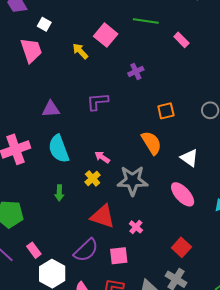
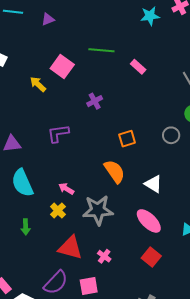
red square: (181, 247) -> (151, 257), moved

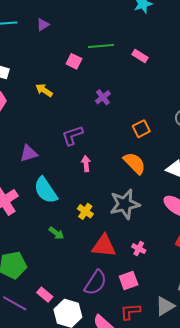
pink square: (62, 67) -> (74, 61), moved, size x0.7
pink arrow: (66, 189) -> (86, 164), moved, turned 63
green arrow: (26, 227) -> (56, 233), turned -42

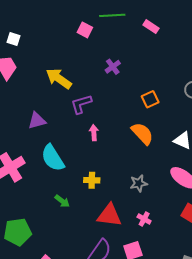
yellow arrow: (44, 90) -> (59, 79), moved, size x1.5
gray star: (125, 204) -> (139, 183), moved, size x0.6
yellow cross: (85, 211) -> (92, 180), turned -35

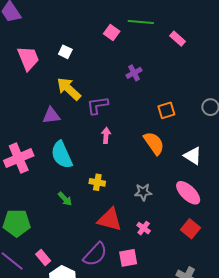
white square: (13, 39) -> (65, 52), moved
yellow arrow: (59, 79) -> (69, 89), moved

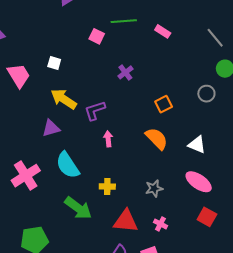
green arrow: (65, 199) -> (78, 208), size x1.8

